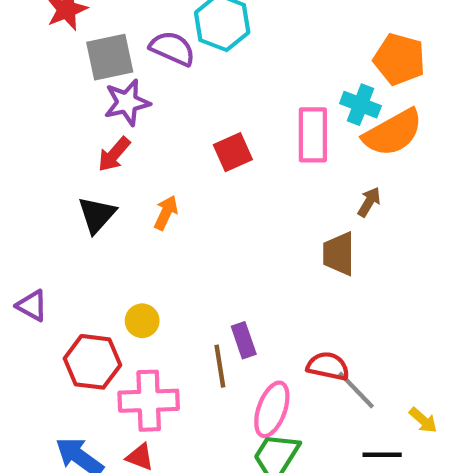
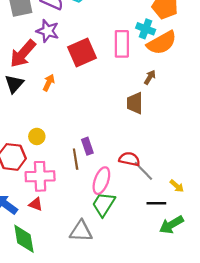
purple star: (127, 102) -> (48, 31), moved, turned 30
red square: (233, 152) -> (82, 52), size x1.5
red arrow: (114, 154) -> (23, 54), size x1.6

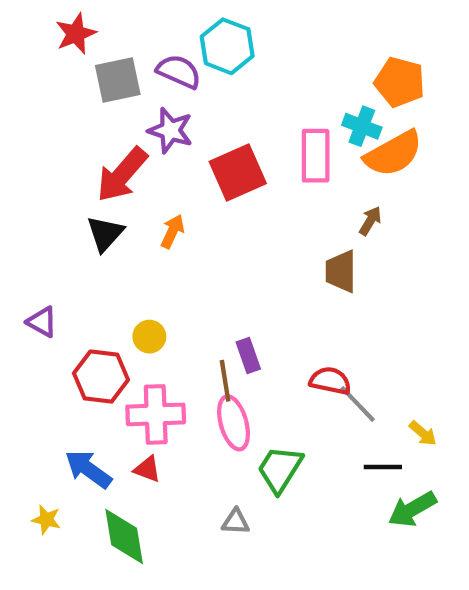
pink ellipse: (101, 181) -> (234, 423), moved, turned -36
gray triangle: (81, 231) -> (236, 522), size x0.6

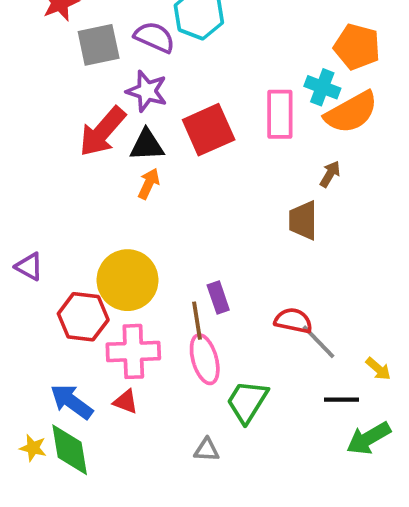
black triangle: (105, 234) -> (147, 145), moved, turned 45
yellow circle: (149, 337) -> (128, 280), size x2.0
green diamond: (124, 536) -> (70, 450), moved

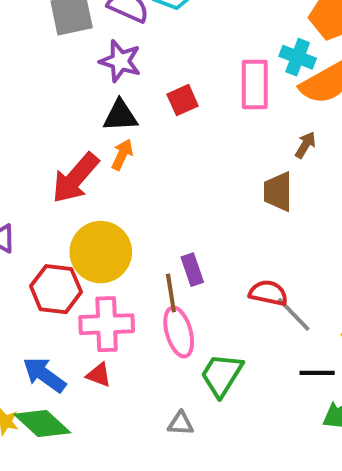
red square: (209, 130) -> (183, 100), size x0.6
red arrow: (102, 132) -> (75, 178), moved
green diamond: (70, 450) -> (42, 424), turned -38

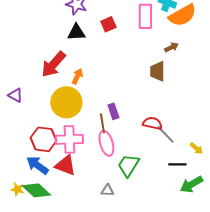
brown arrow: (305, 145) -> (171, 47), turned 32
orange arrow: (122, 155) -> (77, 76), moved
red hexagon: (56, 289) -> (43, 139), moved
red triangle: (99, 375) -> (65, 165), size x1.6

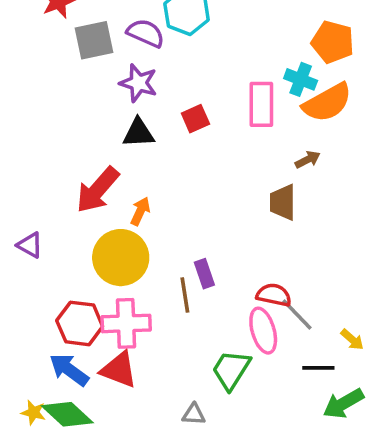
pink ellipse: (106, 143) -> (263, 331), moved

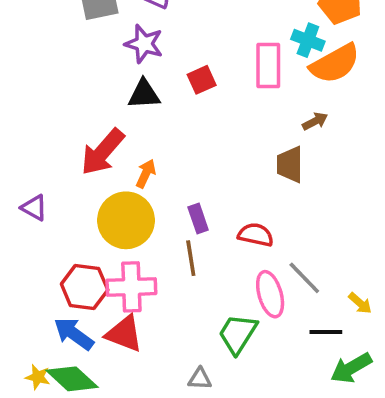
purple rectangle: (204, 274) -> (198, 219), moved
red semicircle: (274, 295) -> (256, 235), moved

